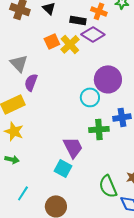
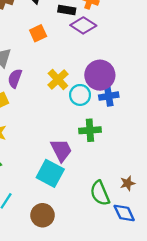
yellow cross: (70, 44) -> (58, 80), moved
blue cross: (122, 117) -> (109, 96), moved
cyan square: (63, 168) -> (50, 173), size x1.4

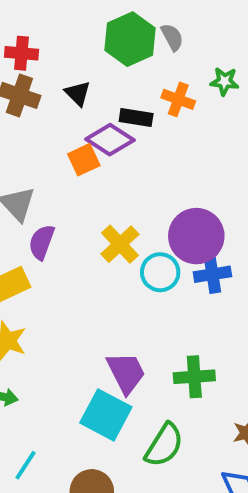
purple diamond: (83, 25) -> (110, 140), moved
green cross: (90, 130) -> (194, 377), moved
green semicircle: (100, 193) -> (164, 445), moved, turned -125

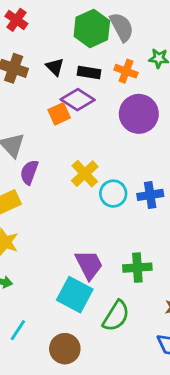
gray semicircle: (172, 37) -> (122, 27), size x1.5
red cross: (21, 53) -> (16, 20), moved, turned 30
black rectangle: (136, 118) -> (89, 73), moved
purple circle: (196, 236) -> (139, 114), moved

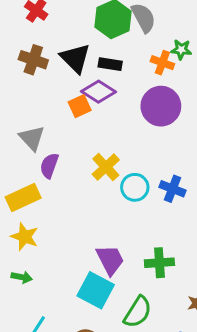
black triangle: (55, 67) -> (75, 58), size x1.6
orange cross: (126, 71) -> (162, 63), moved
blue cross: (150, 195) -> (172, 189), turned 30

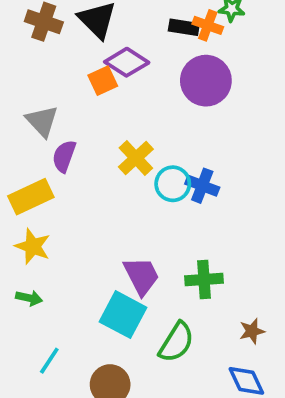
black rectangle: (110, 64) -> (184, 27), moved
blue cross: (172, 189) -> (202, 186), moved

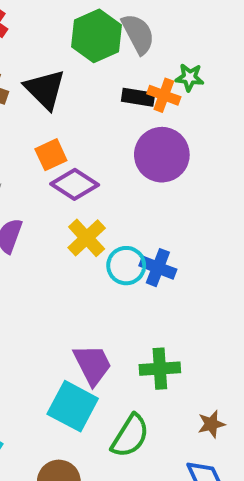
purple diamond: (127, 62) -> (75, 184), moved

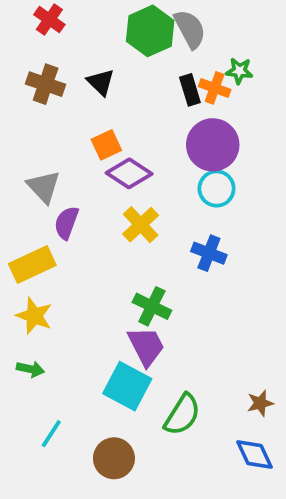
black triangle: (45, 89) -> (101, 82), size x0.7
black rectangle: (138, 97) -> (190, 90), turned 64
cyan circle: (126, 266) -> (217, 189), moved
green cross: (160, 369) -> (152, 306), moved, turned 30

